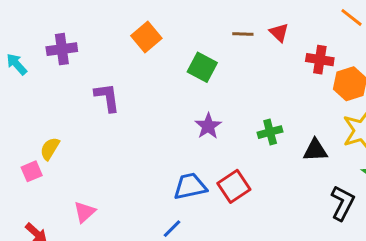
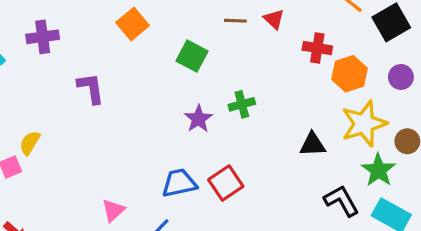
green cross: (270, 132) -> (242, 104), moved
black L-shape: (342, 203) -> (341, 201), turned -56
pink triangle: (84, 212) -> (113, 210), moved

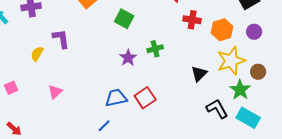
red cross: (317, 48) -> (192, 20), moved
yellow semicircle: (30, 143) -> (37, 54), moved
black triangle: (313, 144) -> (199, 74), turned -42
pink triangle: (113, 210) -> (55, 92), moved

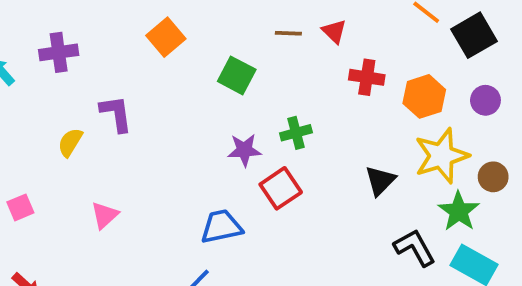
purple star: (128, 58) -> (244, 150), turned 30
red square: (145, 98) -> (281, 188), moved

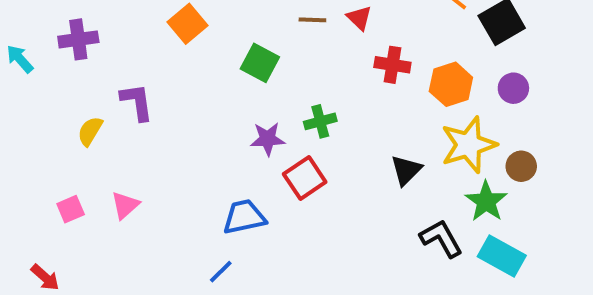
pink square: (20, 207) -> (71, 209), moved

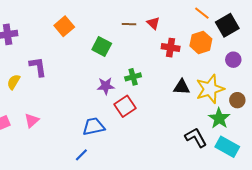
orange hexagon: (451, 84) -> (201, 42), moved
black triangle: (406, 170) -> (182, 87), moved, turned 48

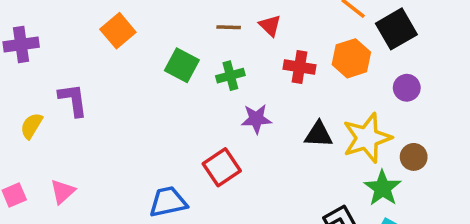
green cross: (133, 77) -> (230, 76), moved
purple star: (106, 86) -> (256, 119), moved

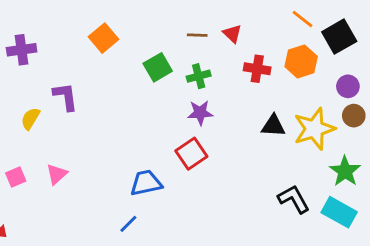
green square: (182, 65) -> (158, 67), turned 32
purple star: (256, 119) -> (200, 113), moved
brown circle: (414, 157) -> (354, 116), moved
green star: (383, 188) -> (345, 171), moved

